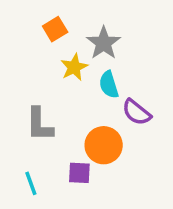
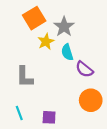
orange square: (55, 29) -> (34, 18), size x1.5
orange circle: (104, 145) -> (91, 100), moved
purple square: (79, 173) -> (49, 117), moved

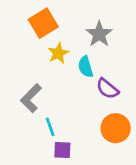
gray star: (64, 27) -> (99, 34), moved
gray L-shape: (25, 77) -> (31, 98), turned 45
cyan line: (19, 113) -> (50, 127), moved

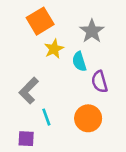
purple semicircle: (107, 89) -> (99, 82), turned 35
orange circle: (116, 128) -> (88, 118), moved
purple square: (62, 150) -> (26, 139), moved

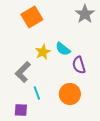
gray star: (92, 31) -> (85, 14), moved
yellow star: (54, 49) -> (43, 52), moved
cyan semicircle: (79, 61) -> (63, 49), turned -35

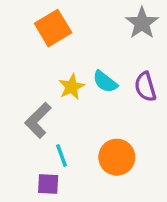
purple semicircle: (79, 65) -> (145, 87), moved
purple square: (21, 110) -> (48, 184), moved

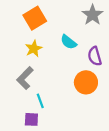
cyan semicircle: (105, 82) -> (69, 42), moved
yellow star: (72, 87) -> (34, 49), moved
orange circle: (117, 157) -> (86, 82), moved

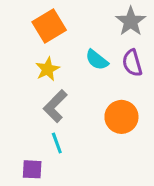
purple semicircle: (95, 56) -> (132, 63), moved
gray L-shape: (25, 78) -> (55, 106), moved
purple square: (31, 119) -> (32, 169), moved

